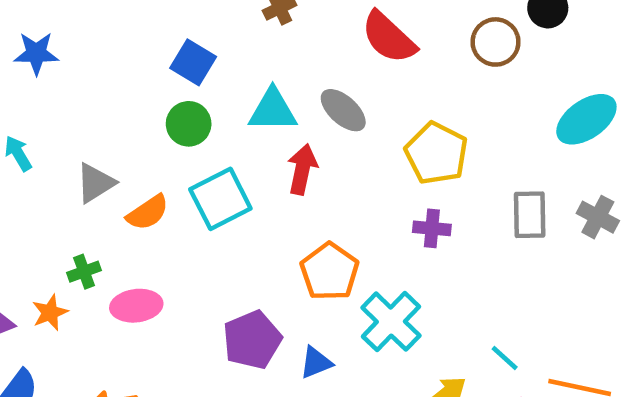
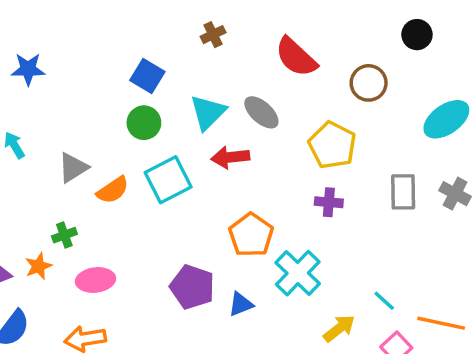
brown circle: (496, 42) -> (369, 83), moved
cyan triangle: (273, 110) -> (208, 112), turned -45
red arrow: (302, 169) -> (230, 157), turned -108
pink ellipse: (136, 306) -> (96, 280), moved
purple pentagon: (252, 340) -> (192, 287), turned -30

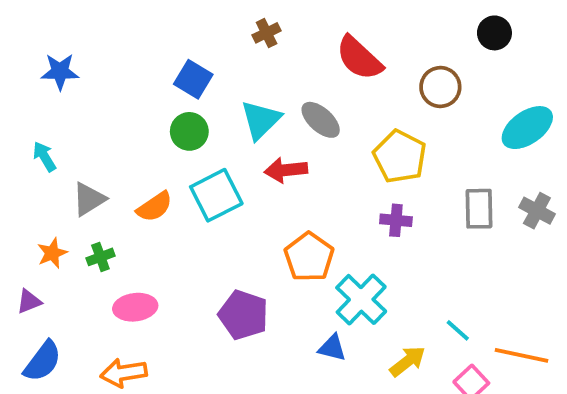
gray triangle: (73, 168) -> (89, 199), moved
orange star: (38, 266) -> (52, 253), moved
blue triangle: (241, 304) -> (332, 348), moved, turned 36

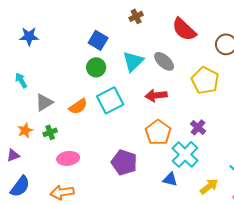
red arrow: (286, 170) -> (156, 95), moved
purple cross: (396, 220) -> (198, 127), moved, turned 35

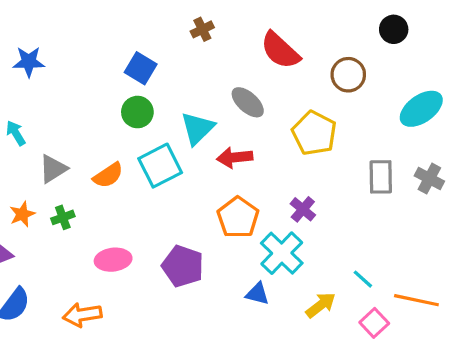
cyan triangle: (133, 61) -> (197, 128), moved
pink ellipse: (68, 158) -> (113, 260), moved

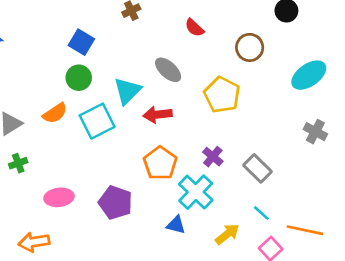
red semicircle: (280, 50) -> (194, 28), size x0.6
orange semicircle: (108, 175) -> (55, 113), moved
gray rectangle: (381, 177) -> (258, 168), moved, turned -44

